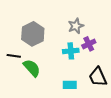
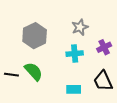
purple cross: (89, 44) -> (104, 47), moved
black line: (14, 56) -> (11, 75), moved

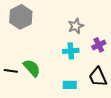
gray hexagon: (35, 36) -> (21, 17), moved

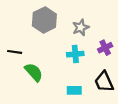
gray hexagon: (21, 17) -> (44, 20), moved
black line: (11, 71) -> (15, 52), moved

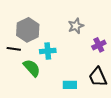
gray hexagon: (44, 20) -> (28, 30), moved
cyan cross: (75, 54) -> (48, 51), moved

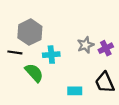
gray star: (76, 26) -> (85, 45), moved

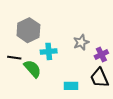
purple cross: (106, 48) -> (101, 55), moved
black line: (15, 52) -> (14, 58), moved

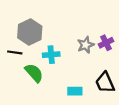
purple cross: (101, 55) -> (106, 43), moved
black line: (14, 58) -> (15, 52), moved

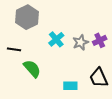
gray hexagon: (30, 32) -> (27, 17), moved
cyan cross: (51, 55) -> (56, 39), moved, turned -35

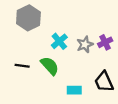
black line: (14, 49) -> (22, 66), moved
green semicircle: (32, 69) -> (50, 66), moved

